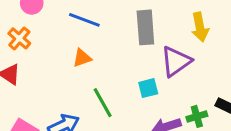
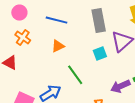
orange cross: (19, 38) -> (23, 37), moved
cyan square: (148, 88) -> (100, 54), moved

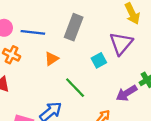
blue line: (57, 20) -> (33, 32), moved
gray rectangle: (99, 21) -> (74, 27), moved, turned 40

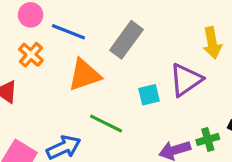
orange triangle: (51, 59) -> (84, 75), size x1.6
green line: (75, 88) -> (106, 123), turned -35

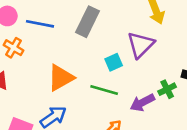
orange triangle: (84, 75) -> (61, 78), moved
green line: (106, 123) -> (104, 90), moved

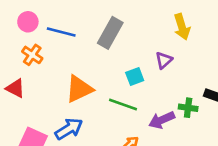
purple triangle: (141, 45) -> (164, 60), size x0.6
green cross: (167, 89) -> (188, 108), turned 30

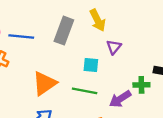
yellow arrow: (182, 27) -> (98, 20), moved
cyan square: (135, 76) -> (91, 65), turned 35

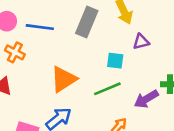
purple triangle: (114, 47) -> (141, 42), turned 35
green line: (85, 91) -> (107, 89), turned -35

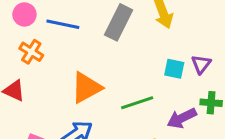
purple triangle: (141, 42) -> (201, 64), moved, turned -42
cyan square: (115, 61) -> (174, 69), moved

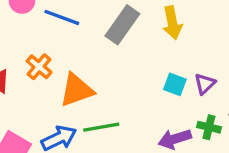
orange cross: (31, 52) -> (39, 67), moved
green line: (137, 103) -> (101, 127), moved

